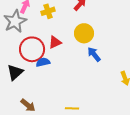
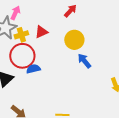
yellow cross: (48, 11) -> (21, 35), moved
red triangle: (55, 42) -> (41, 32), moved

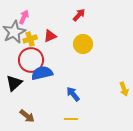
blue arrow: (84, 61) -> (73, 94), moved
blue semicircle: (33, 69) -> (42, 73), size x1.5

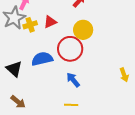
red circle: (31, 60) -> (70, 49), moved
black triangle: (14, 83) -> (14, 69), turned -36
brown arrow: (27, 116) -> (18, 102), moved

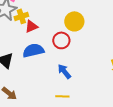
red triangle: (50, 22) -> (31, 26), moved
red circle: (70, 49) -> (61, 40), size x0.7

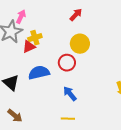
yellow cross: (21, 16) -> (35, 38), moved
red triangle: (31, 26) -> (29, 47), moved

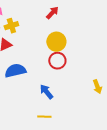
yellow cross: (35, 38) -> (11, 26), moved
red circle: (67, 63) -> (57, 61), moved

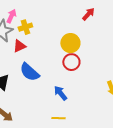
red arrow: (52, 13) -> (88, 14), moved
blue semicircle: (15, 71) -> (29, 72), turned -125

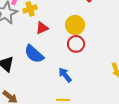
red triangle: (19, 46) -> (42, 28), moved

